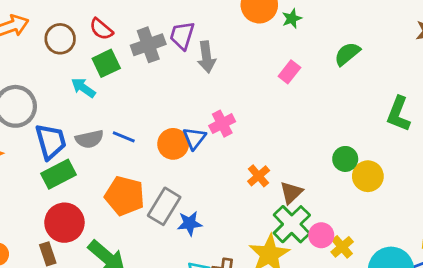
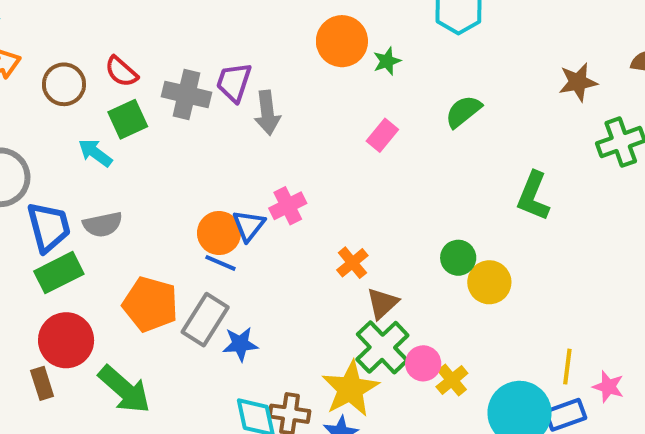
gray cross: (148, 45) -> (186, 95), turned 32
blue line: (124, 137) -> (220, 263), moved
orange cross: (259, 176) -> (352, 263), moved

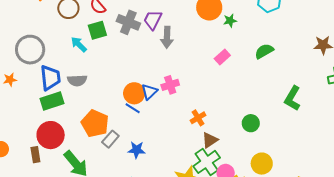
yellow circle: (489, 282) -> (262, 164), moved
gray rectangle: (205, 320) -> (110, 139), moved, size x0.7

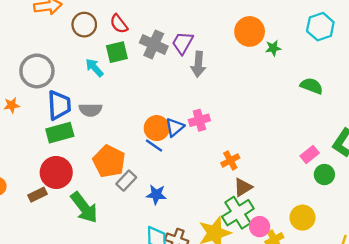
green semicircle: (264, 51) -> (311, 86), turned 48
pink rectangle: (222, 57) -> (310, 154), moved
green circle: (251, 123) -> (324, 175), moved
brown rectangle: (35, 155) -> (37, 195), turned 70

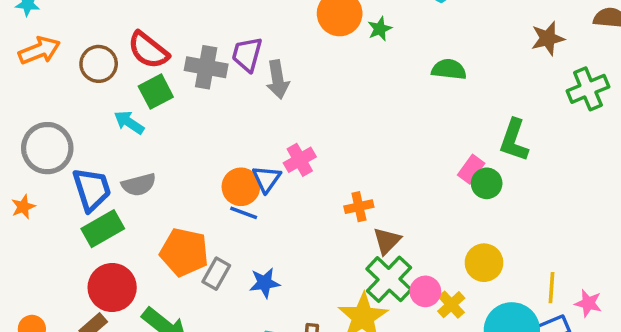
red semicircle: (119, 24) -> (148, 50), size x1.4
orange cross: (230, 160) -> (359, 207), turned 30
green circle: (324, 175) -> (487, 183), moved

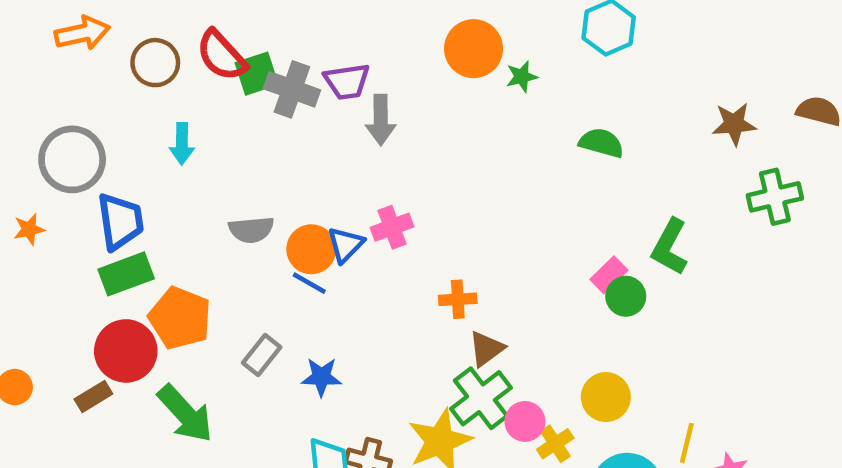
purple trapezoid: (247, 54) -> (347, 81), turned -123
green square: (156, 92) -> (257, 74), moved
cyan arrow: (129, 122) -> (182, 144), turned -132
gray semicircle: (139, 185) -> (251, 230), moved
orange pentagon: (184, 252) -> (180, 318), moved

